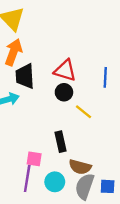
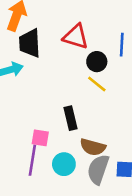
black circle: (64, 92) -> (97, 62), moved

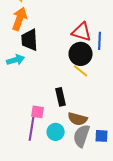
red triangle: (76, 37) -> (82, 32), moved
black circle: (97, 62) -> (81, 54), size x1.5

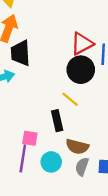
red triangle: (82, 32) -> (82, 44), turned -45
yellow line: (81, 71) -> (70, 99), moved
gray semicircle: (82, 136) -> (82, 167), size x0.7

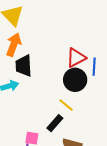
black rectangle: (57, 121) -> (55, 123), turned 54

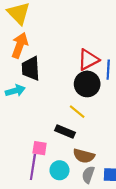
black rectangle: (55, 123) -> (65, 132), turned 72

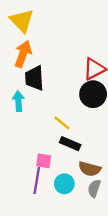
cyan arrow: (15, 91) -> (18, 101), turned -78
yellow line: (77, 112) -> (62, 123), moved

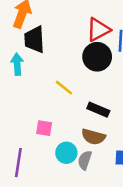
black rectangle: (70, 144) -> (98, 110), moved
purple line: (37, 180) -> (18, 163), moved
gray semicircle: (94, 188) -> (85, 160), moved

